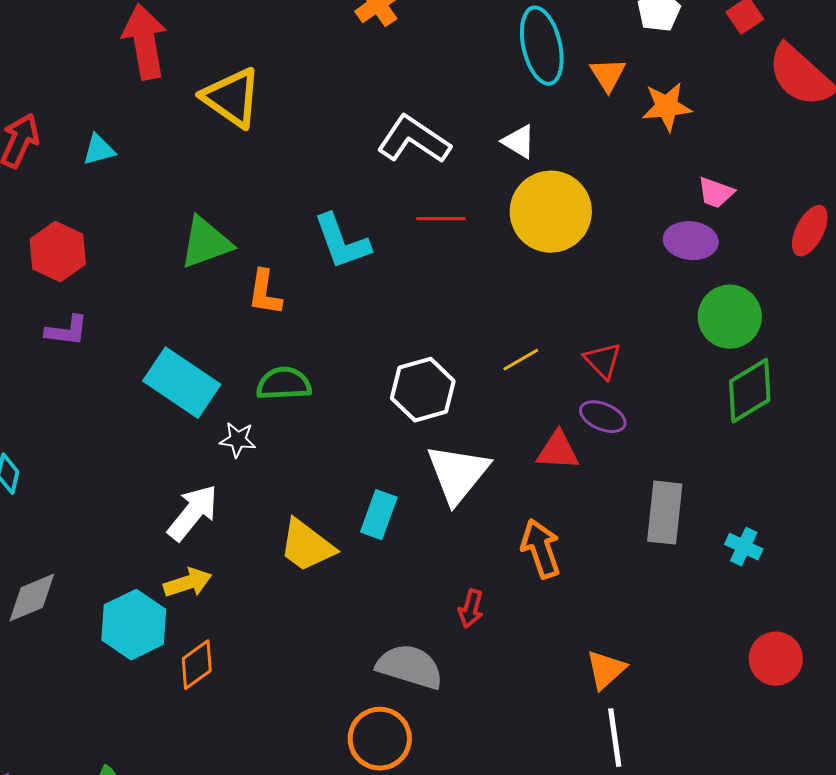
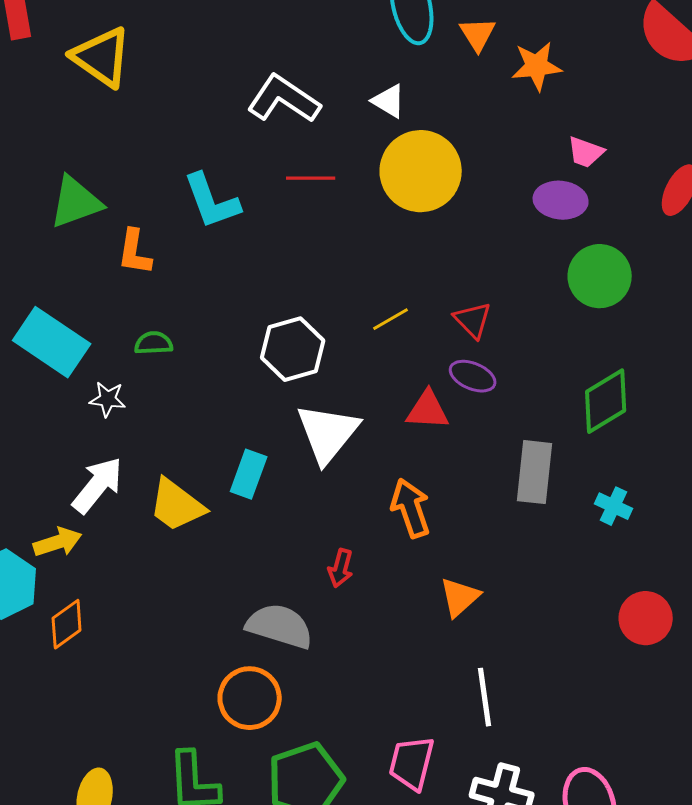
green semicircle: (284, 384) -> (154, 343), size x0.7
green diamond: (750, 391) -> (606, 401), moved
white arrow: (193, 513) -> (98, 485), moved
orange triangle: (606, 670) -> (460, 597), moved

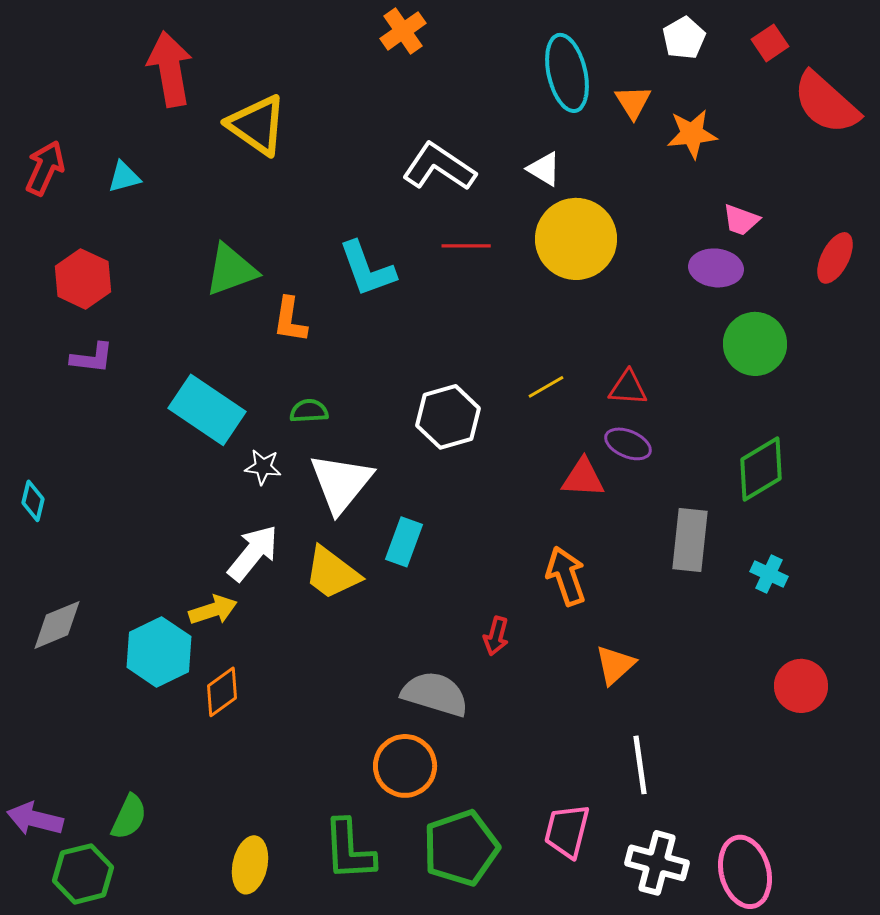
red triangle: (473, 320) -> (628, 388), turned -42
white triangle: (328, 433) -> (341, 483), moved

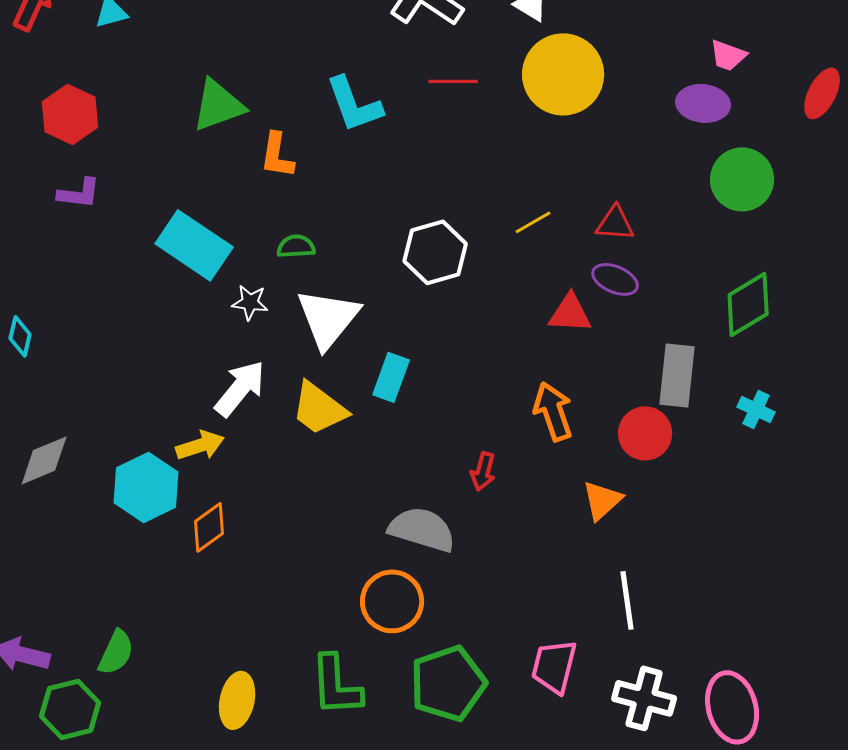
red circle: (801, 686) -> (645, 433), moved

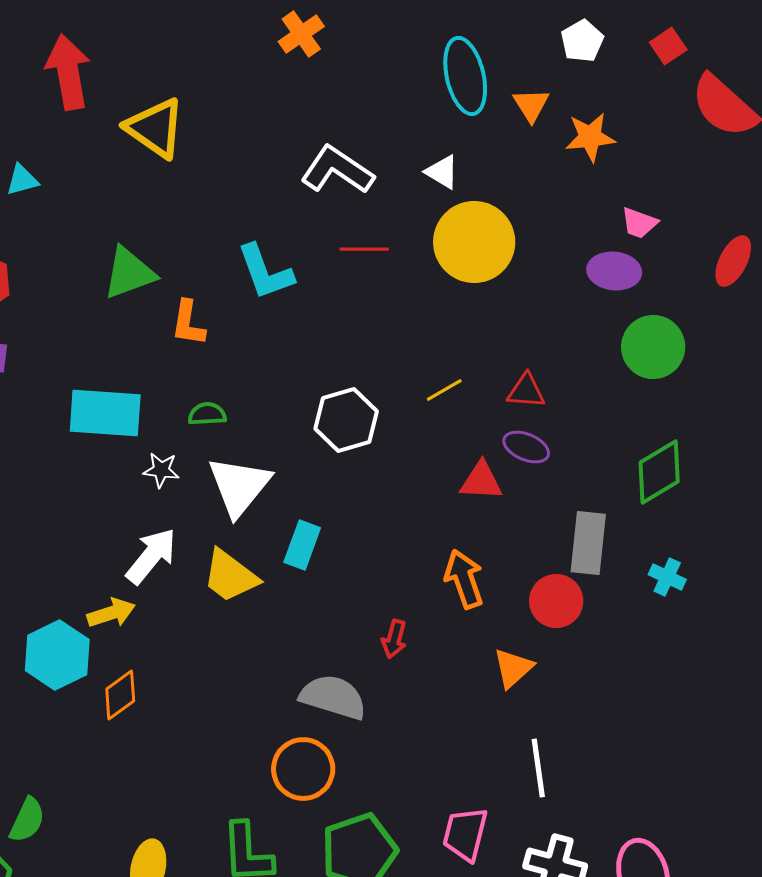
cyan rectangle: (194, 245) -> (105, 413), turned -30

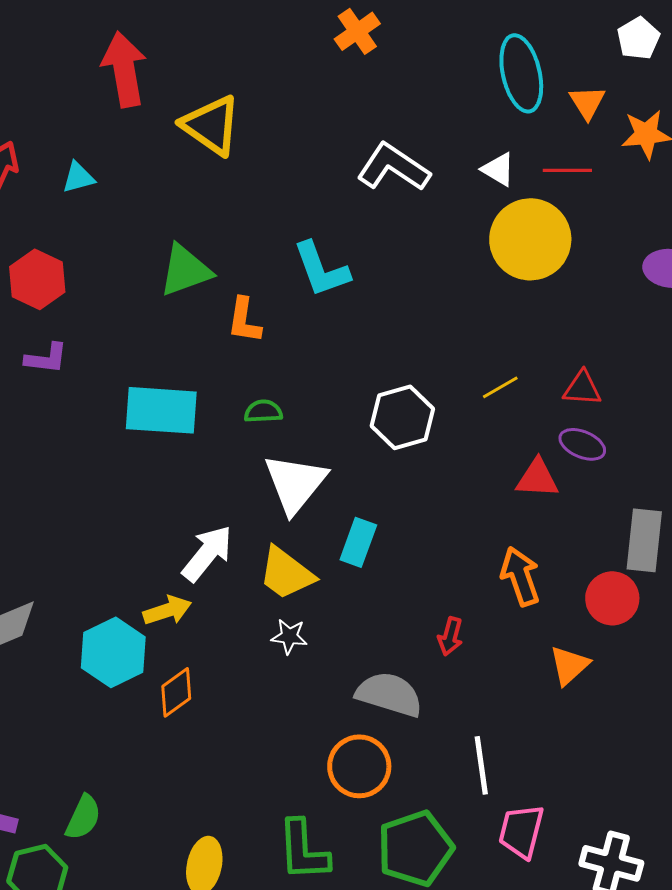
red line: (364, 249) -> (567, 170), moved
white star: (161, 470) -> (289, 636), moved
white line: (538, 768) -> (481, 765), moved

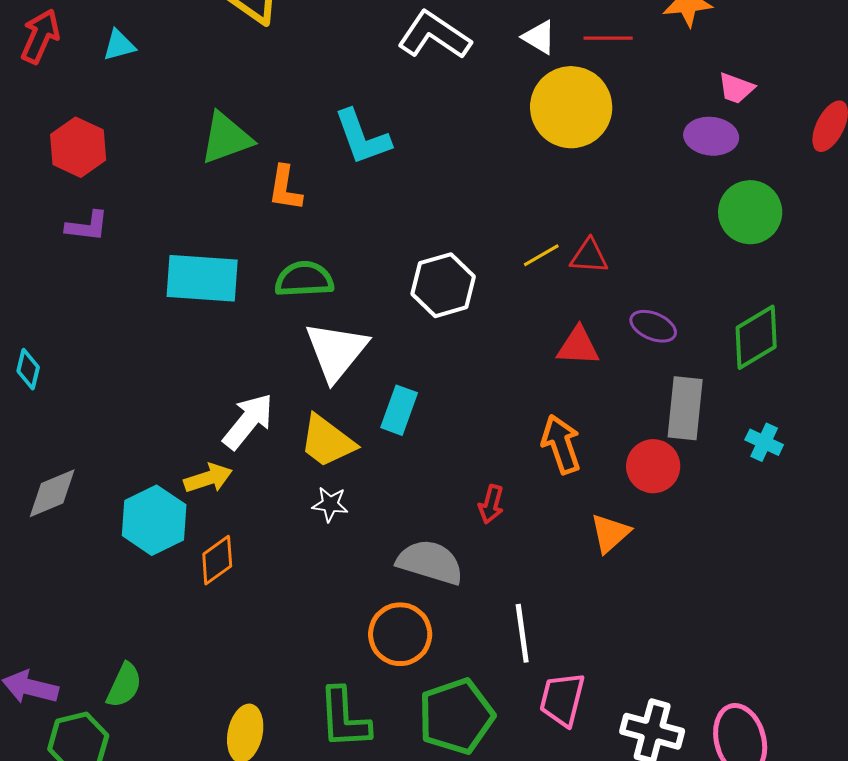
red triangle: (582, 388) -> (589, 256), moved
green semicircle: (263, 411) -> (304, 279), size x1.5
purple ellipse: (582, 444) -> (653, 326), moved

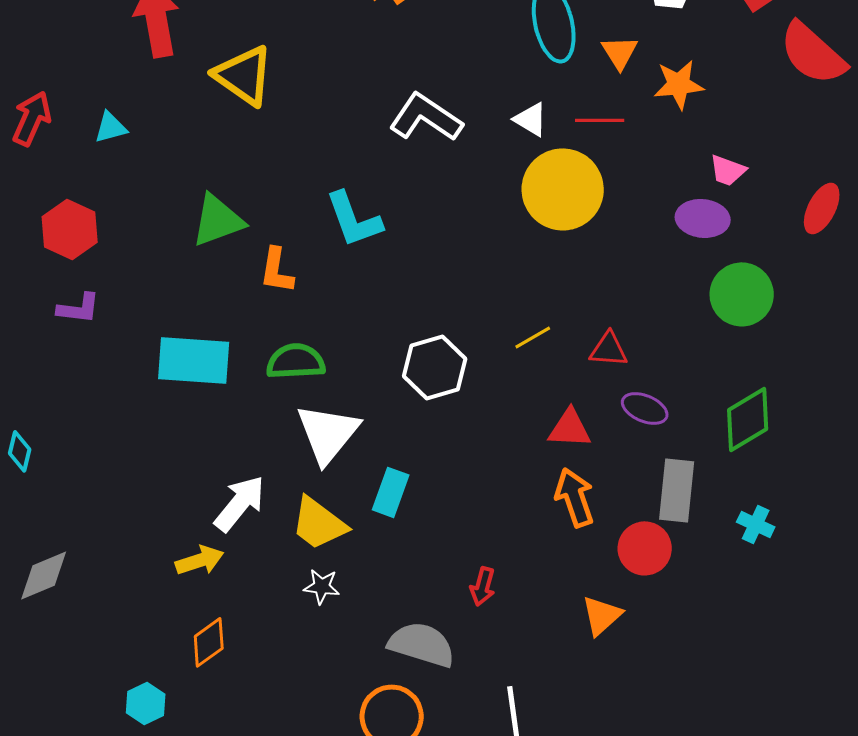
red triangle: (589, 256) -> (609, 349), moved
orange arrow: (561, 444) -> (575, 497), moved
cyan hexagon: (154, 520) -> (146, 703), moved, size x0.6

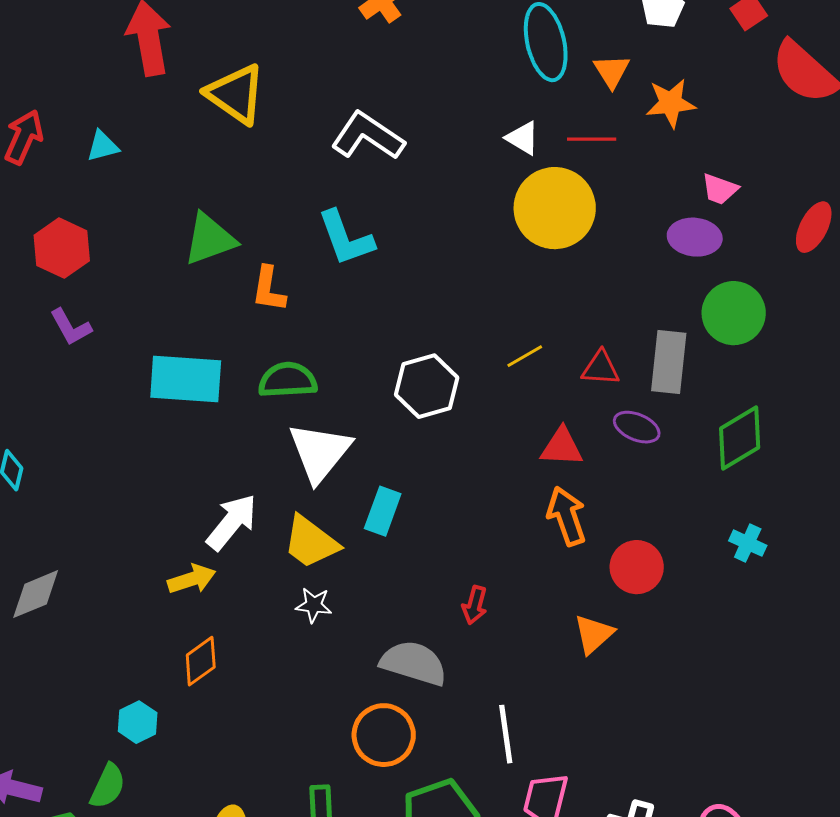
white L-shape: (426, 117) -> (368, 136), moved
purple L-shape: (79, 308) -> (71, 327), turned 54
gray rectangle: (677, 490) -> (669, 362), moved

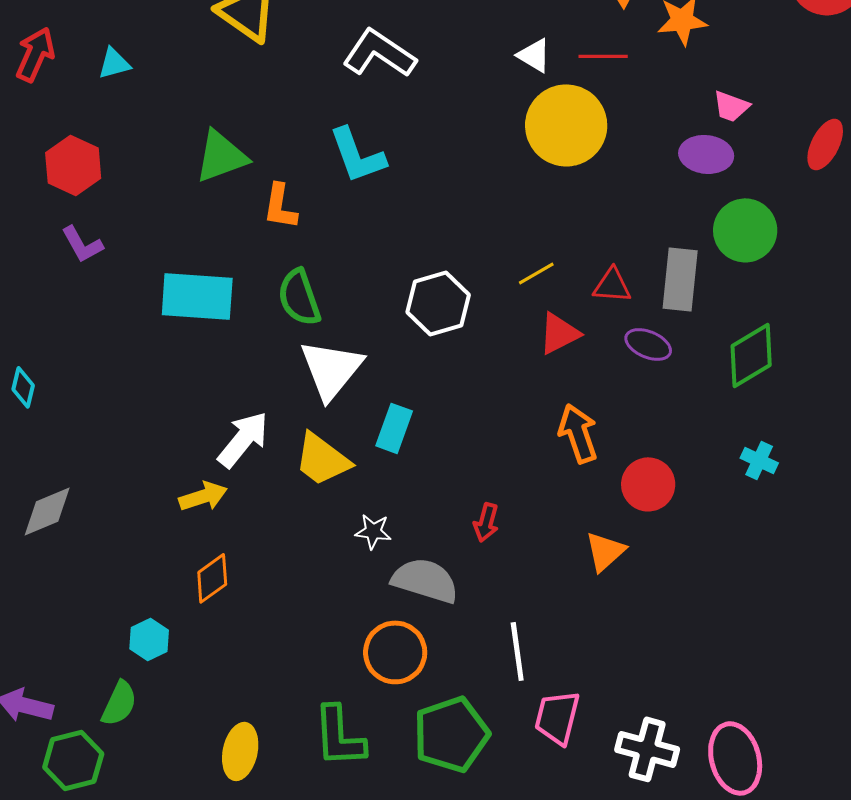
green semicircle: (288, 380) -> (299, 297), turned -106
red triangle: (562, 447) -> (559, 333), moved, turned -30
white star: (314, 605) -> (373, 531), moved

